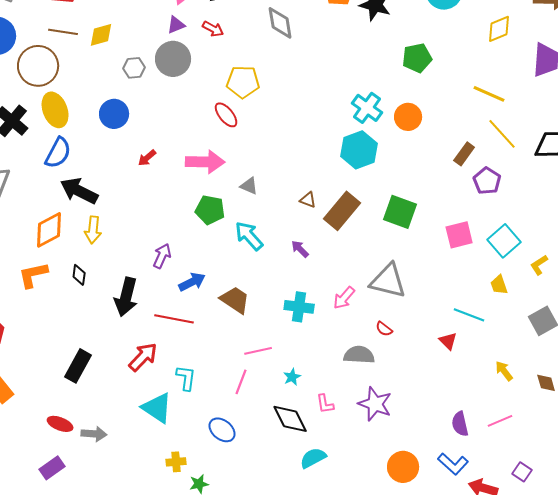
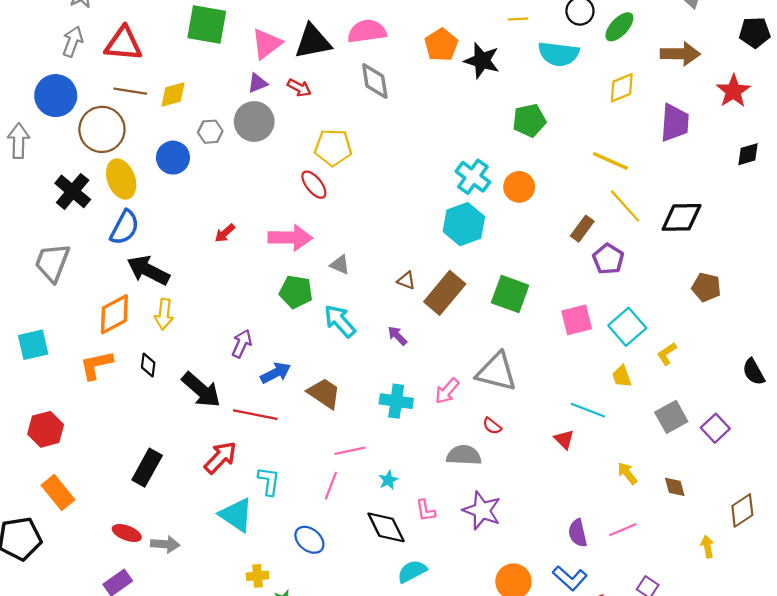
blue circle: (114, 114) -> (173, 158), moved
black arrow: (126, 297) -> (201, 390), turned -63

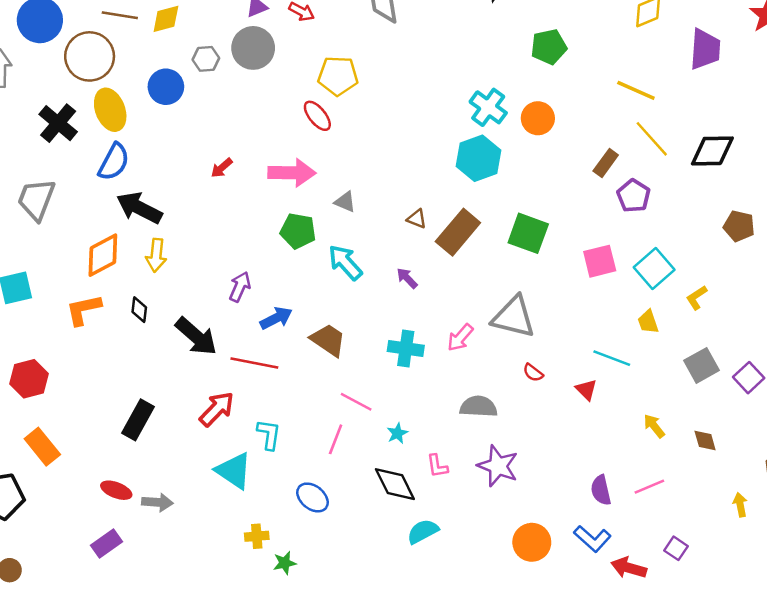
red semicircle: (492, 426) -> (533, 373), moved
pink line: (350, 451) -> (356, 402), turned 40

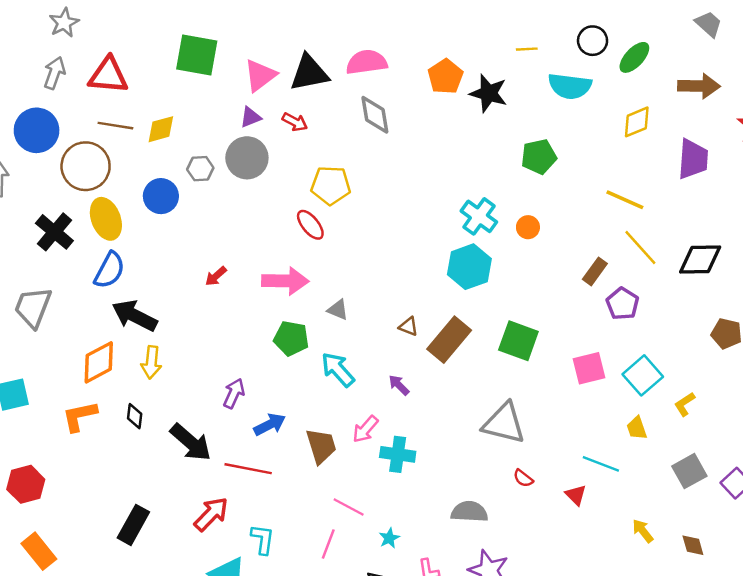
orange circle: (538, 118) -> (528, 227), size x0.7
pink arrow: (460, 338) -> (365, 429), moved
brown trapezoid: (328, 340) -> (321, 446), turned 39

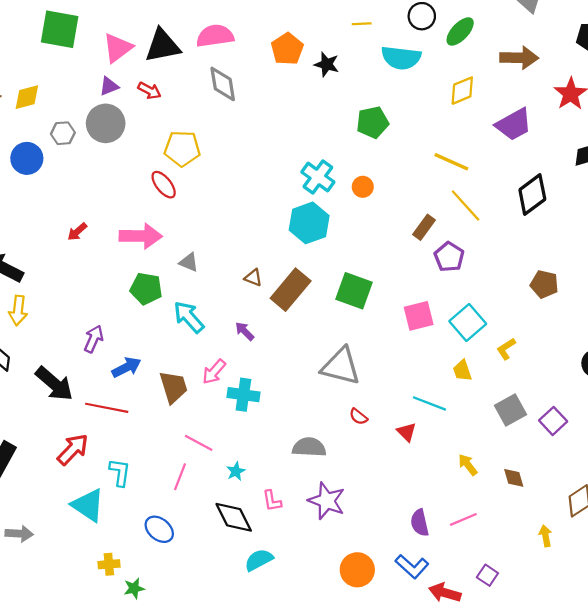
black star: (489, 93) -> (327, 64), size x0.7
purple trapezoid: (693, 159) -> (514, 124), turned 57
black diamond: (700, 259) -> (532, 194), moved, turned -36

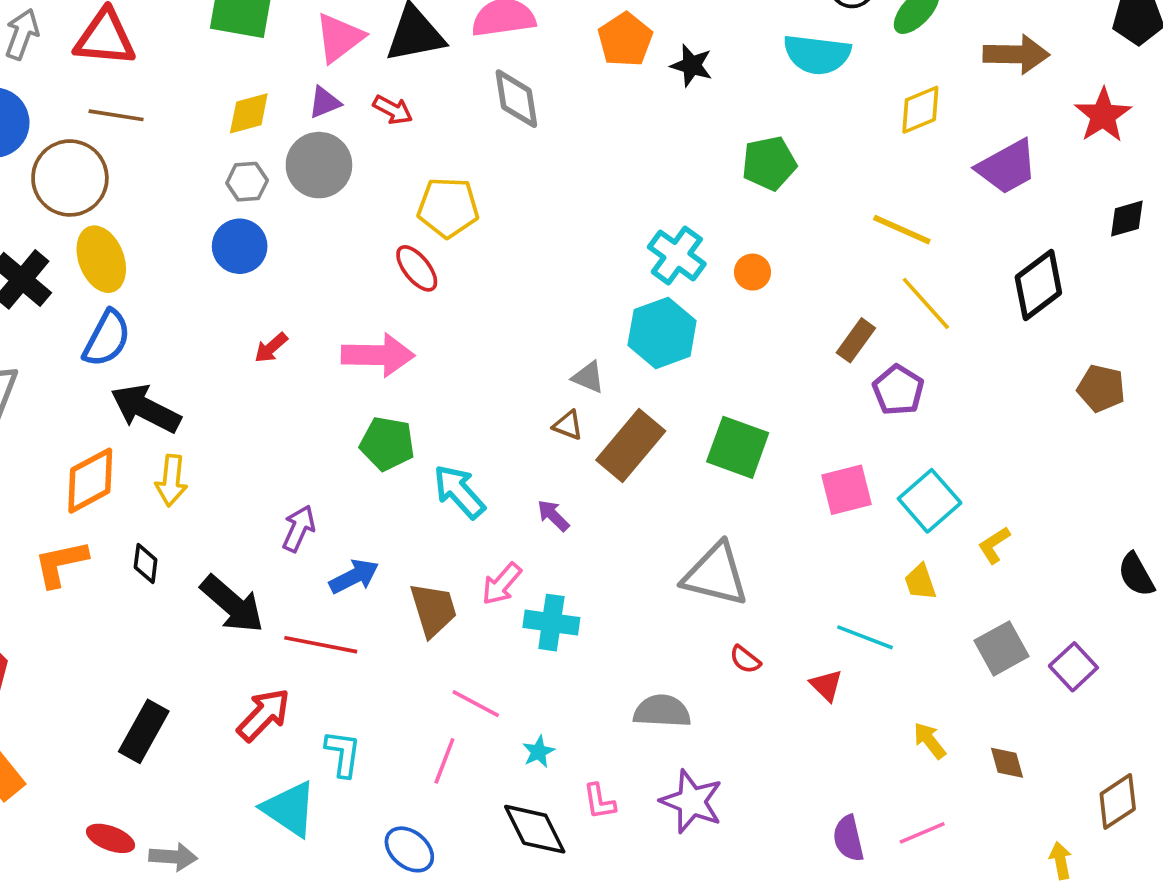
yellow diamond: (27, 97) -> (249, 113), moved
blue circle: (27, 158) -> (240, 246), moved
gray triangle: (189, 262) -> (588, 377), moved
brown pentagon: (544, 284) -> (1101, 388), moved

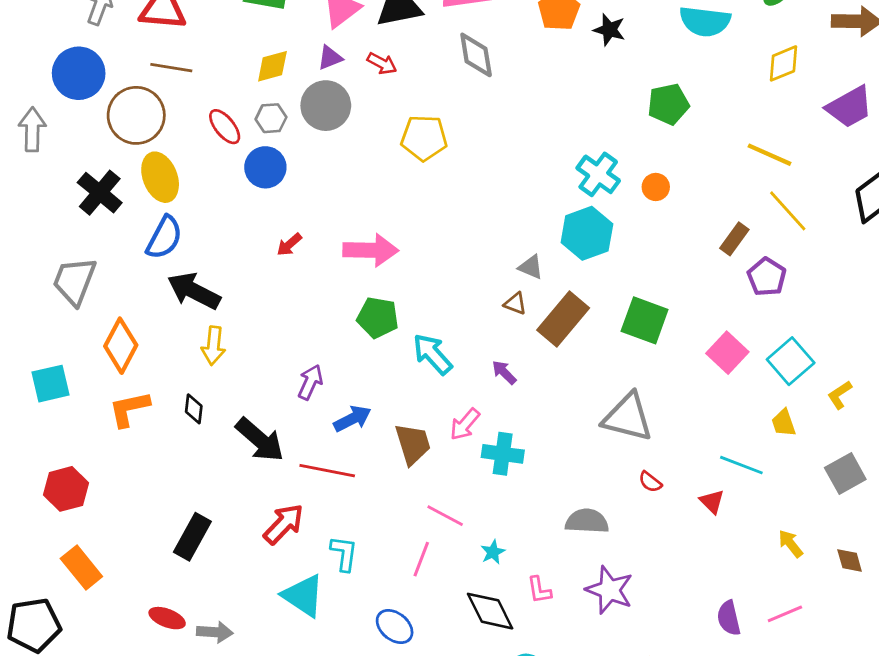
red ellipse: (417, 268) -> (225, 127), moved
orange diamond: (90, 481) -> (121, 346), moved, turned -34
pink square: (847, 490) -> (727, 353), turned -33

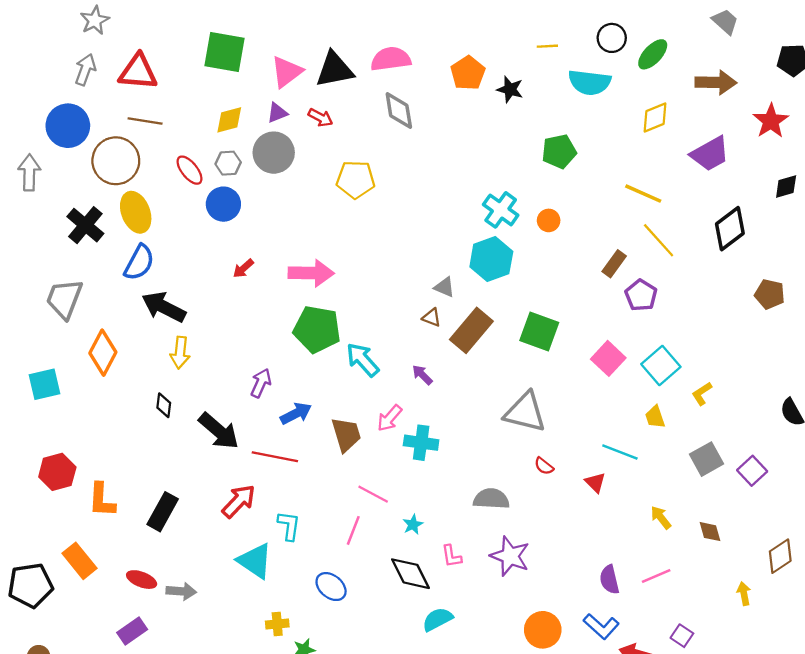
green pentagon: (378, 318) -> (317, 329), size x1.4
orange L-shape: (129, 409) -> (102, 500), moved, turned -75
orange rectangle: (81, 568) -> (80, 561), moved

